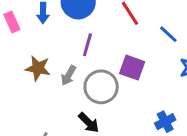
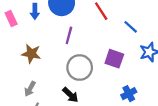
purple square: (132, 68) -> (114, 59), moved
gray arrow: (68, 75) -> (30, 89), moved

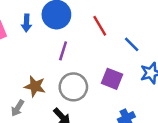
brown star: (31, 54) -> (35, 86), moved

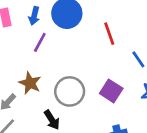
purple line: (63, 51) -> (40, 42), moved

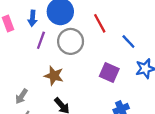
brown star: (30, 83) -> (54, 76), moved
gray circle: (70, 91) -> (71, 41), moved

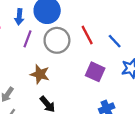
red line: (100, 23) -> (87, 35), moved

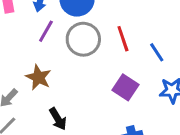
brown star: (40, 74) -> (38, 77), moved

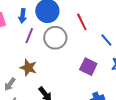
red line: (123, 39) -> (82, 22), moved

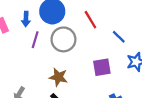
purple square: (88, 67) -> (102, 67), turned -30
brown star: (28, 68) -> (58, 77), moved

